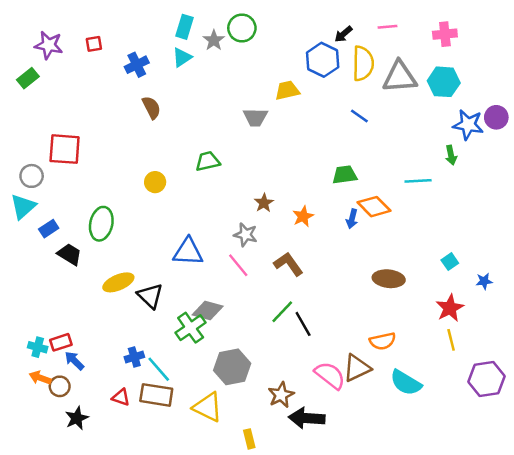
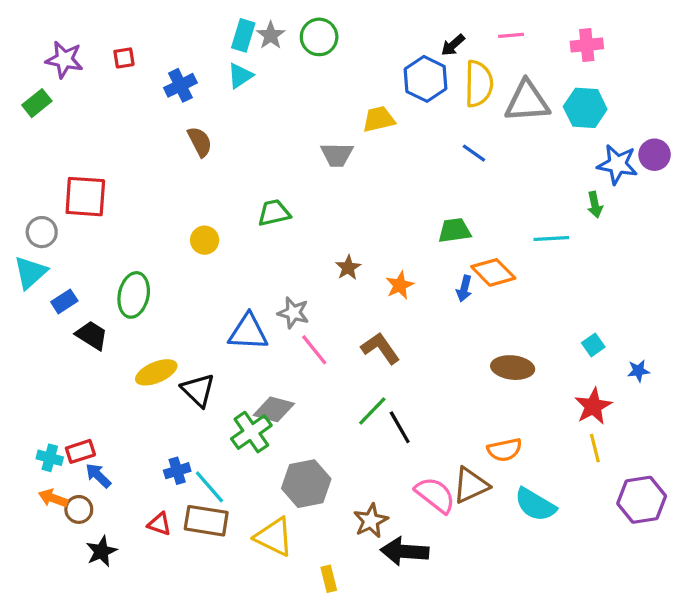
gray star: (214, 40) -> (271, 35), moved
gray star: (246, 235) -> (293, 313), moved

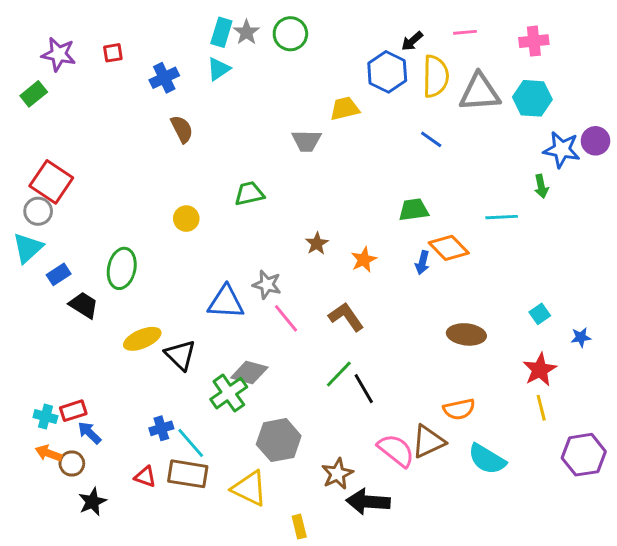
red square: (85, 197) -> (51, 182), moved, turned 30

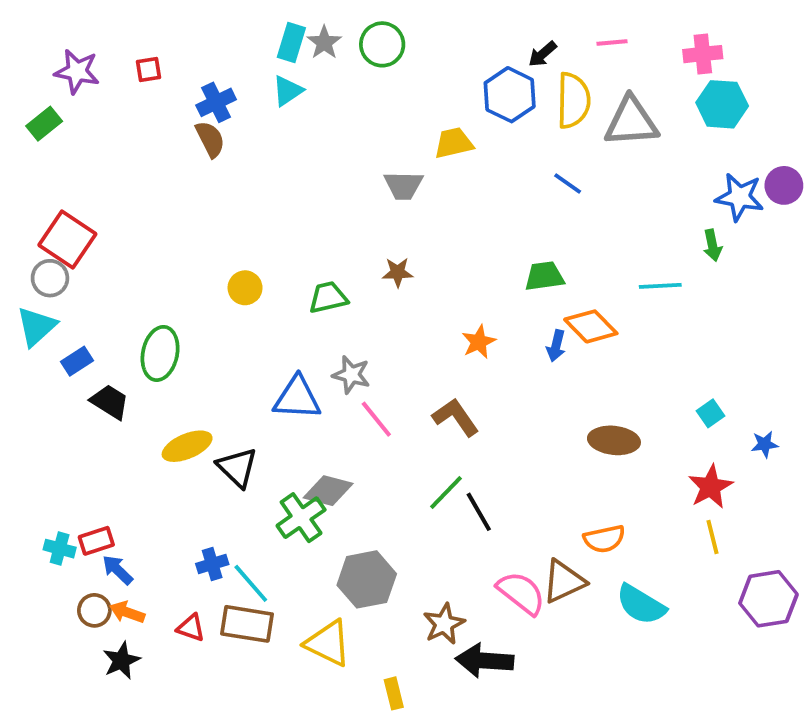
cyan hexagon: (532, 98) -> (722, 104), moved
brown semicircle: (182, 129) -> (210, 139), moved
green trapezoid: (249, 194) -> (328, 297), moved
brown star: (317, 243) -> (398, 272), moved, turned 30
orange arrow: (48, 453) -> (127, 612), moved

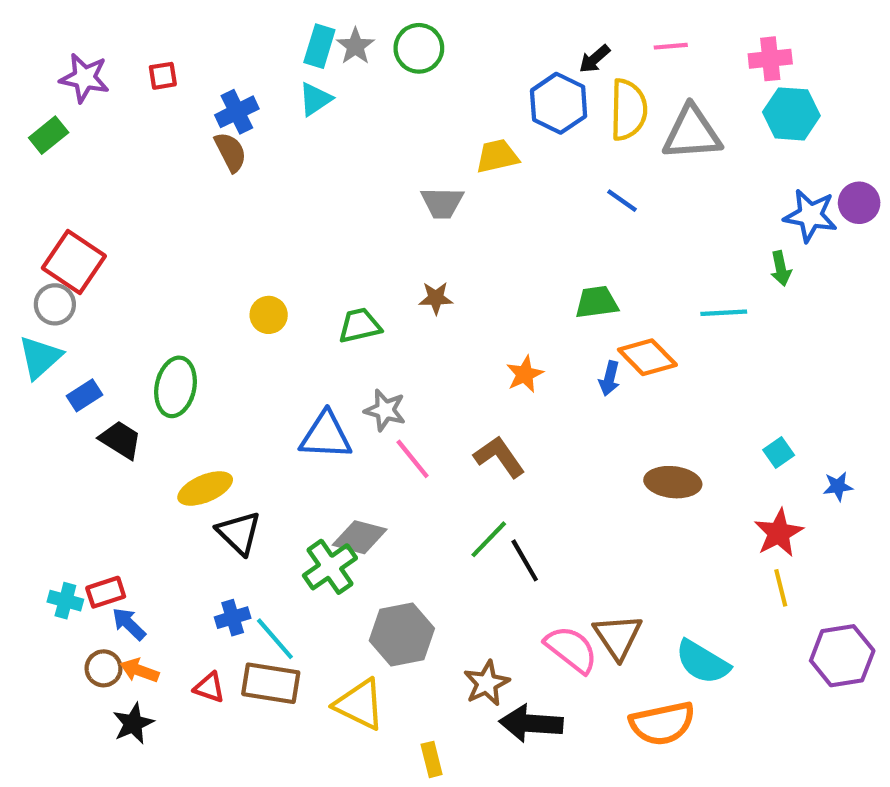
black triangle: (237, 467) -> (239, 533), moved
orange semicircle: (604, 539) -> (662, 723), moved, size x1.4
brown triangle: (564, 581) -> (618, 637), turned -39

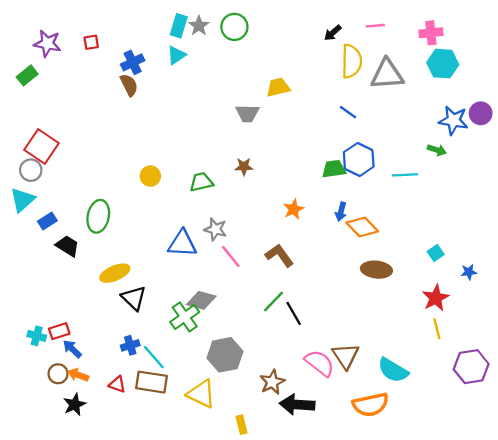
blue hexagon: (559, 103) -> (359, 159), moved
green arrow: (781, 268) -> (437, 150), turned -60
orange diamond: (647, 357) -> (362, 227), moved

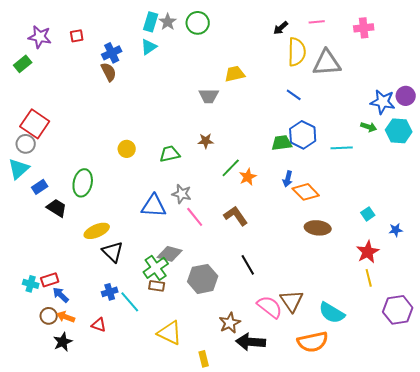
cyan hexagon: (443, 64) -> (399, 131), moved
green line: (273, 302) -> (231, 168), moved
gray hexagon: (225, 355) -> (203, 279), moved
brown rectangle: (152, 382) -> (157, 286), moved, size x0.6

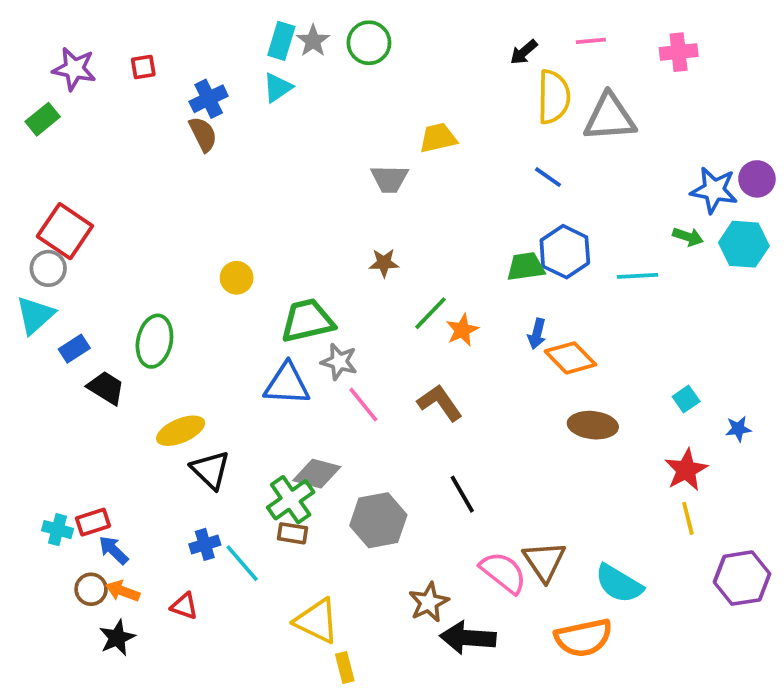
green trapezoid: (170, 154) -> (307, 321), moved, size x1.4
yellow rectangle: (204, 359) -> (345, 668), moved

